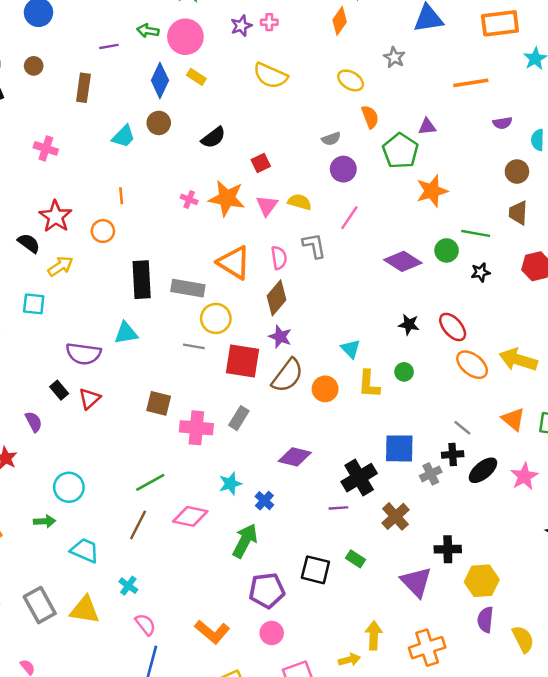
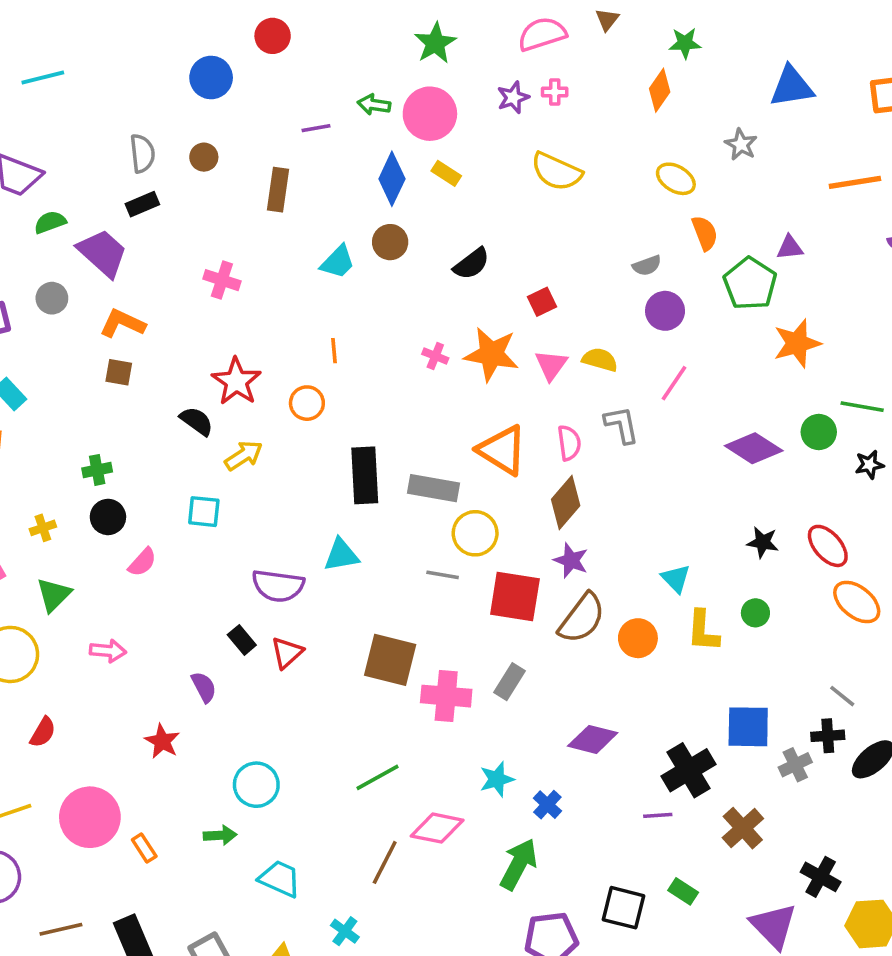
brown square: (159, 403) -> (390, 660), size x1.4
brown line: (138, 525) -> (385, 862), moved
black cross: (448, 549) -> (821, 877), turned 30

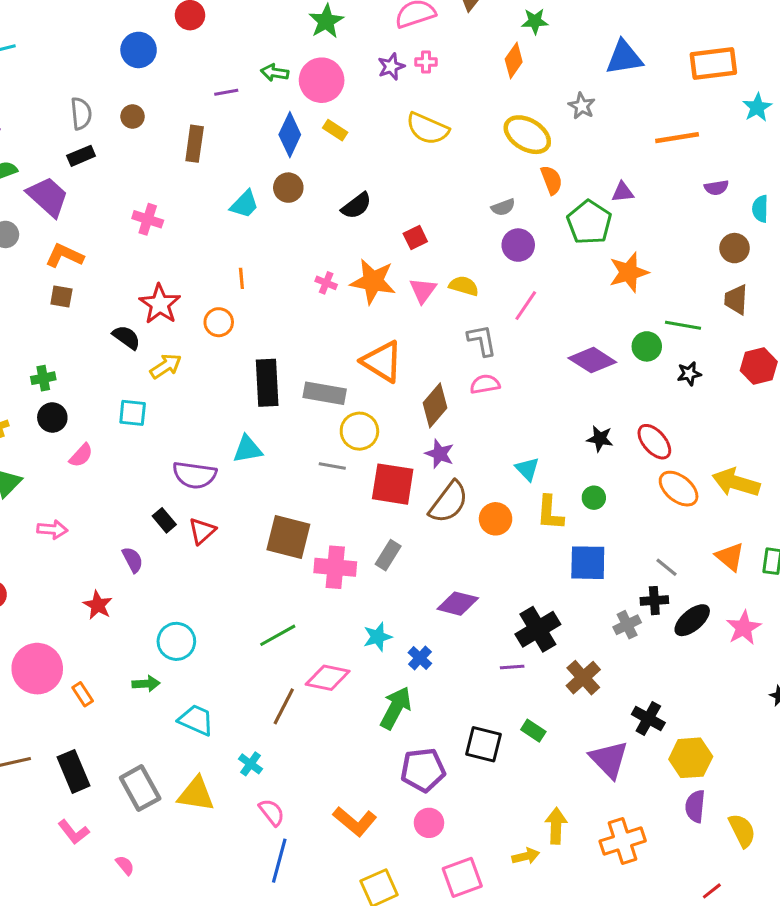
yellow ellipse: (676, 179) -> (527, 135), size x1.4
pink semicircle: (569, 443) -> (485, 384), moved, turned -92
blue square: (748, 727) -> (588, 563), moved

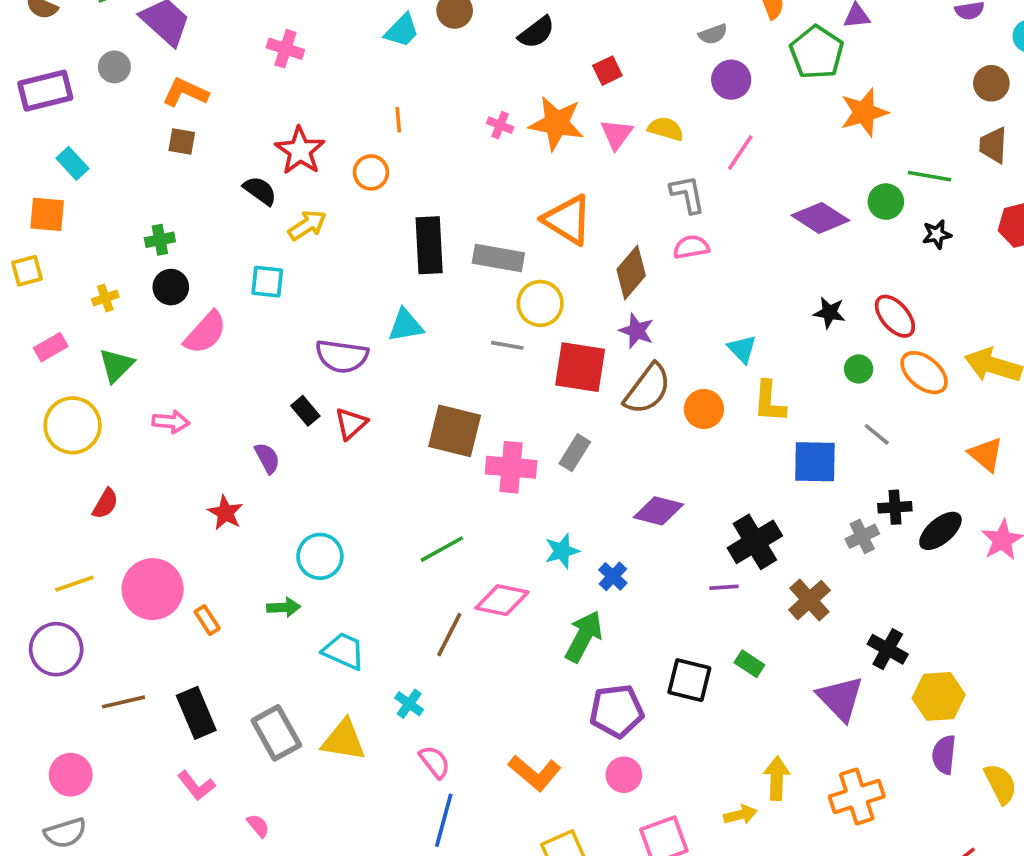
pink semicircle: (81, 455) -> (205, 333), size x1.5
green circle: (594, 498) -> (859, 369), moved
gray line: (666, 567) -> (877, 434), moved

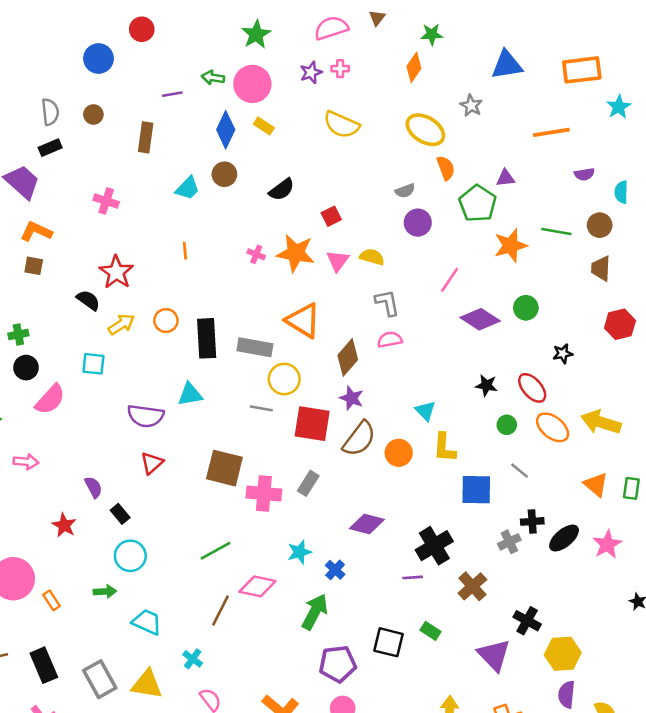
pink line: (740, 152) -> (450, 280), moved
orange circle: (371, 172) -> (166, 321), moved
green line: (930, 176) -> (556, 231), moved
black star: (937, 234) -> (563, 354), moved
black rectangle: (305, 411) -> (120, 514), moved

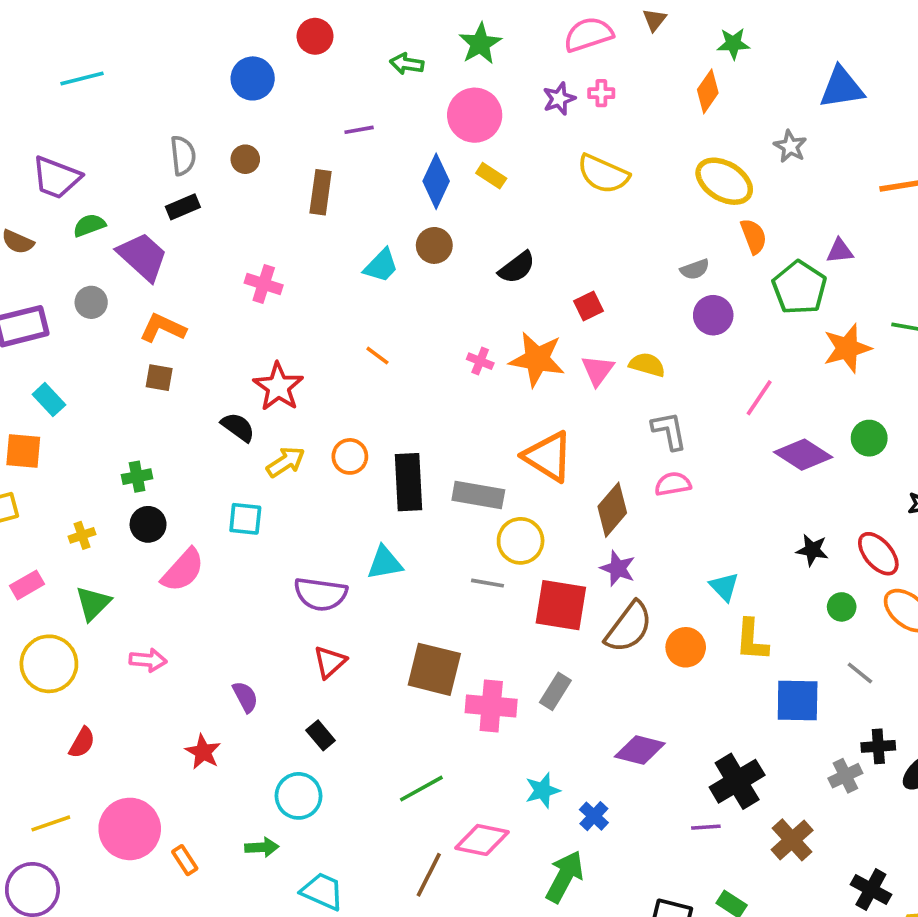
green arrow: (213, 78) -> (407, 64), moved
orange line: (185, 251) -> (377, 356), turned -48
black rectangle: (120, 514) -> (321, 735), moved

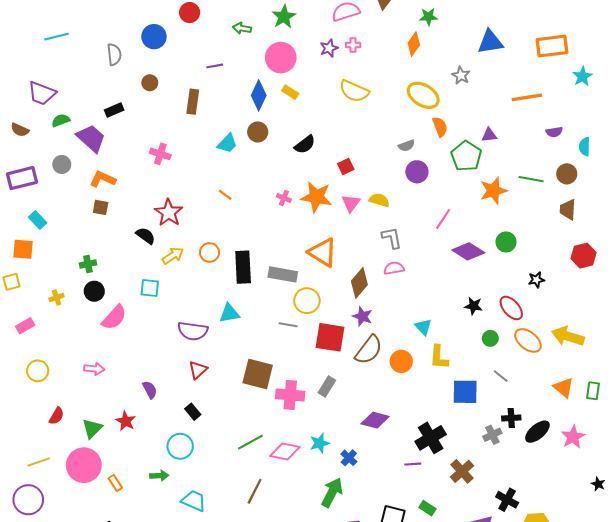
gray semicircle: (183, 156) -> (114, 54), moved
green triangle: (93, 603) -> (92, 428), moved
yellow circle: (49, 664) -> (38, 371), size x0.7
pink diamond: (482, 840) -> (285, 452), moved

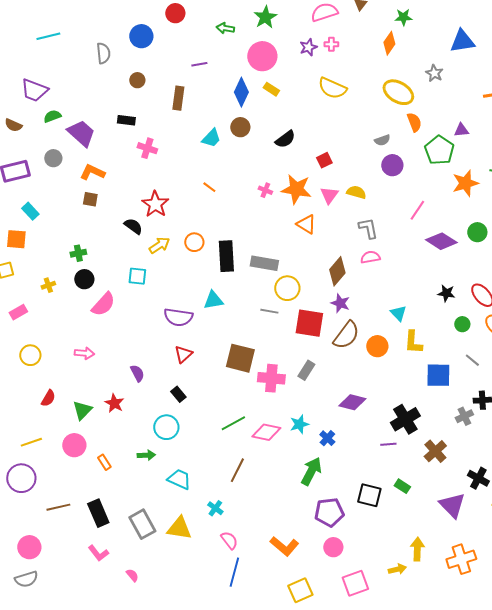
black rectangle: (114, 110) -> (126, 120), moved, turned 30
orange triangle: (323, 252) -> (306, 224), moved, size x0.7
pink circle: (84, 465) -> (74, 445), size x0.7

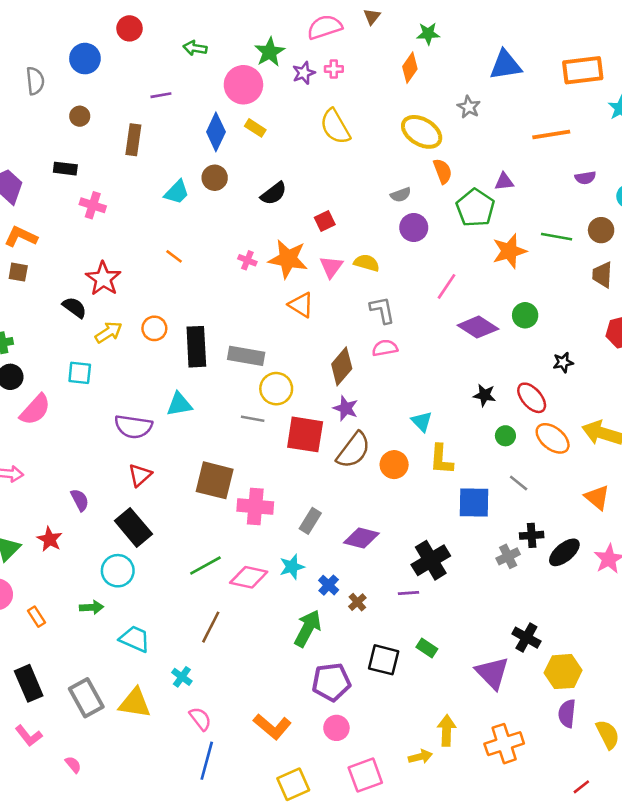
green star: (265, 17) -> (270, 52), moved
yellow semicircle: (332, 88) -> (335, 127), turned 36
gray rectangle: (306, 370) -> (310, 521), moved
black rectangle: (178, 394) -> (133, 527), size x1.8
brown cross: (435, 451) -> (357, 602), moved, size x0.6

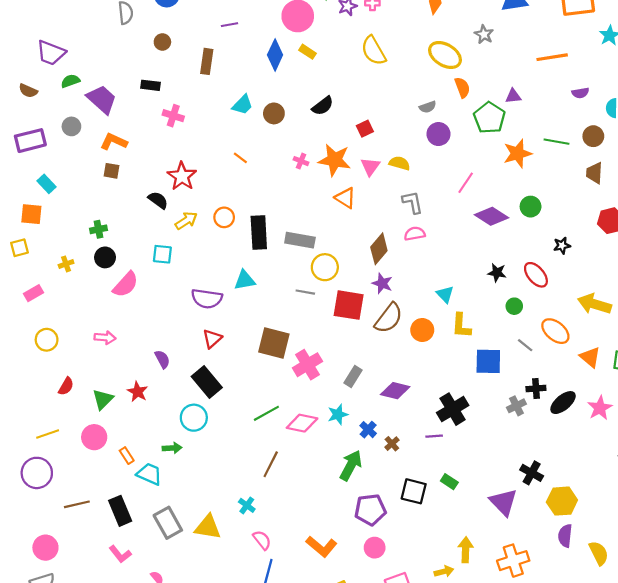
brown circle: (215, 178) -> (274, 113), moved
orange ellipse: (553, 438) -> (555, 331), moved
pink cross: (255, 507) -> (307, 365), turned -36
cyan trapezoid: (135, 639) -> (149, 474), moved

